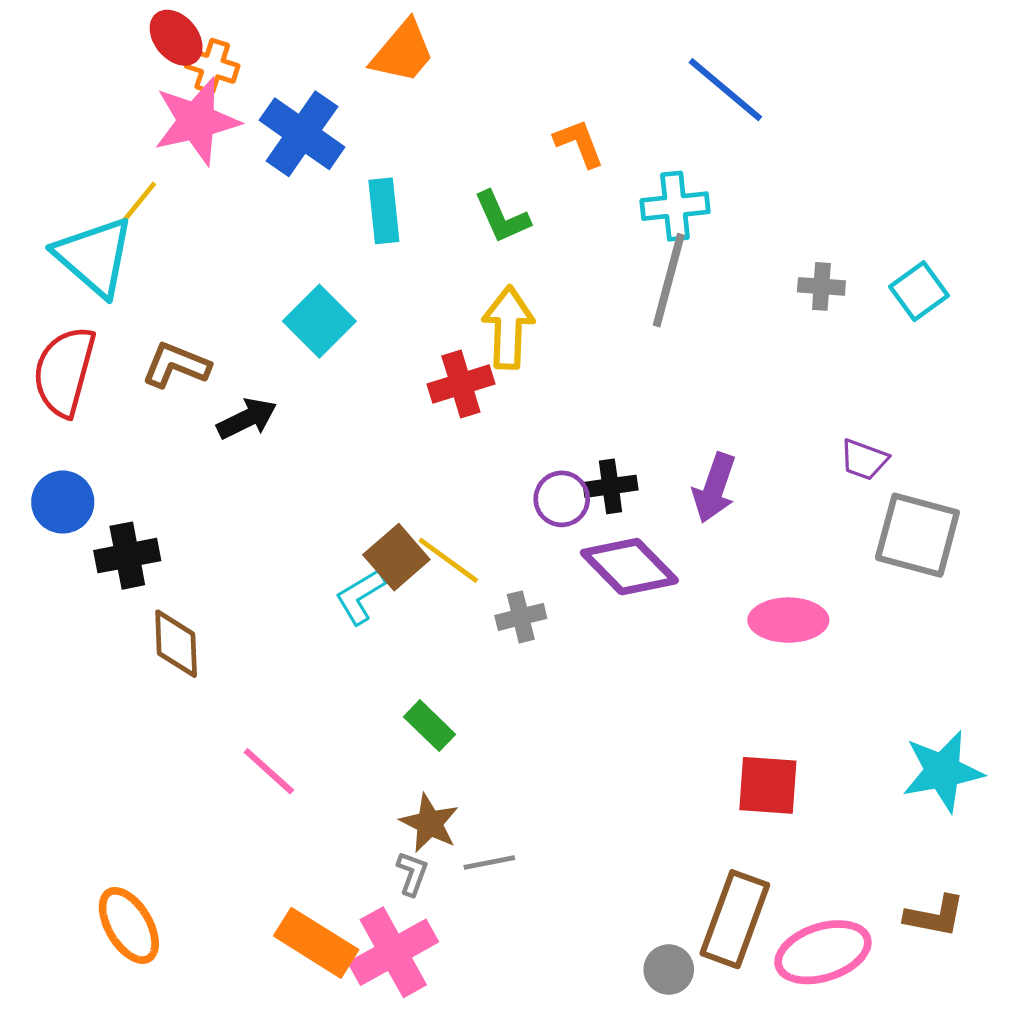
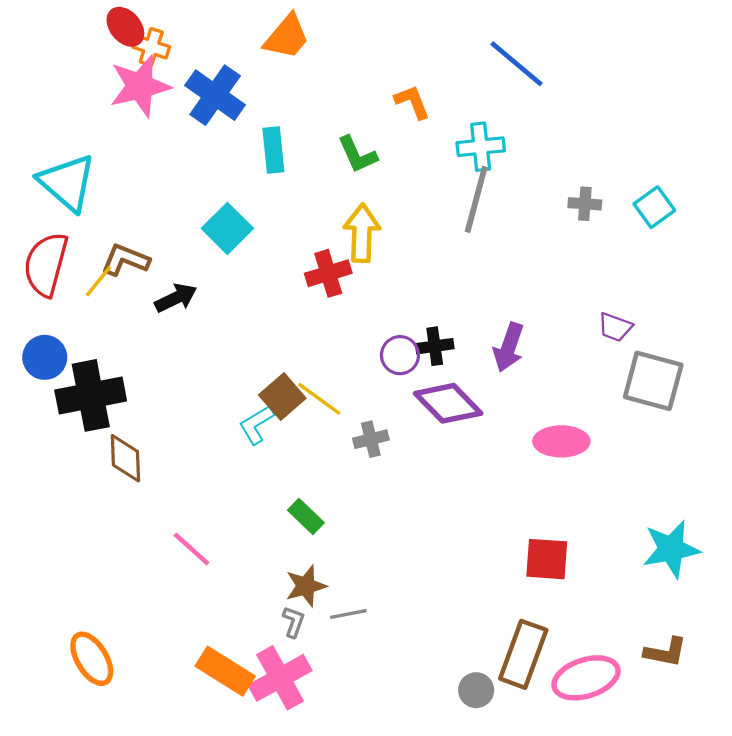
yellow line: (138, 203) -> (99, 281), moved
black cross: (127, 556) -> (91, 395), size x1.5
brown star: (429, 823) -> (306, 586), turned 30

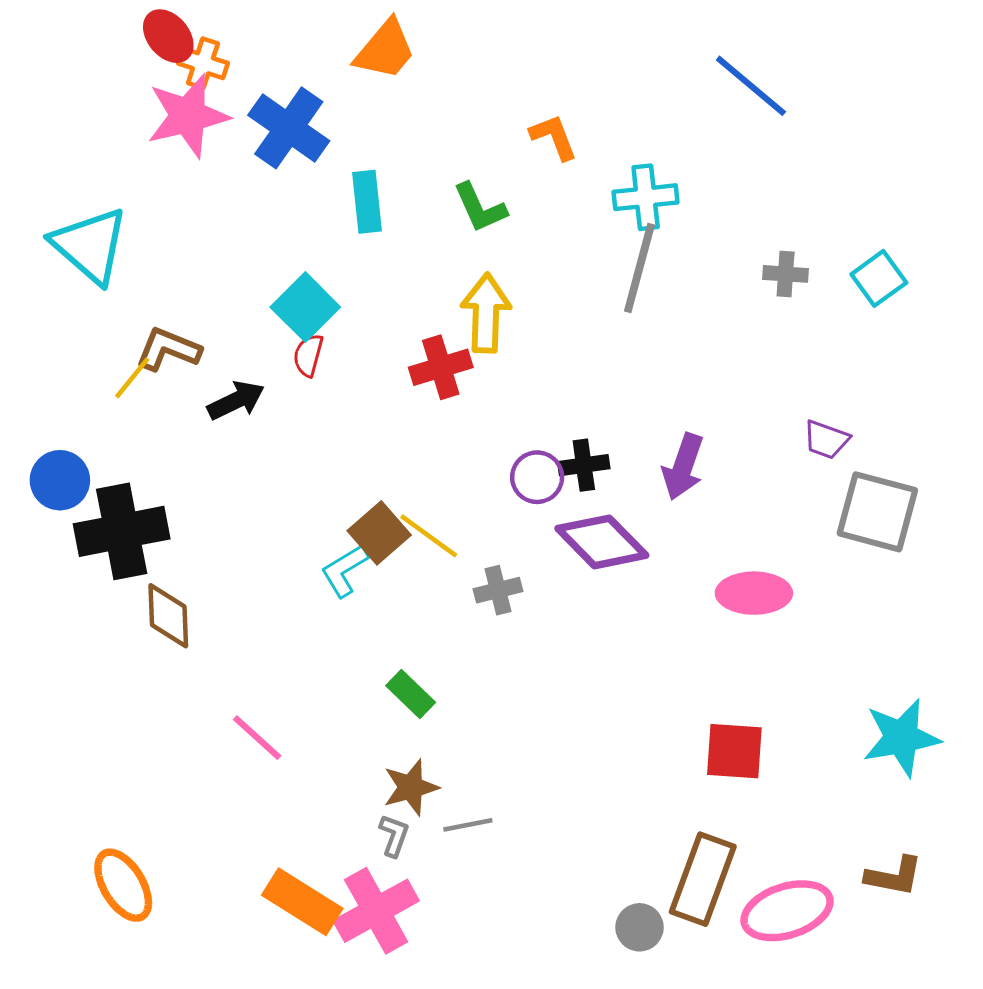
blue line: (517, 64) -> (751, 86), moved
red semicircle: (46, 264) -> (308, 355), moved, size x0.5

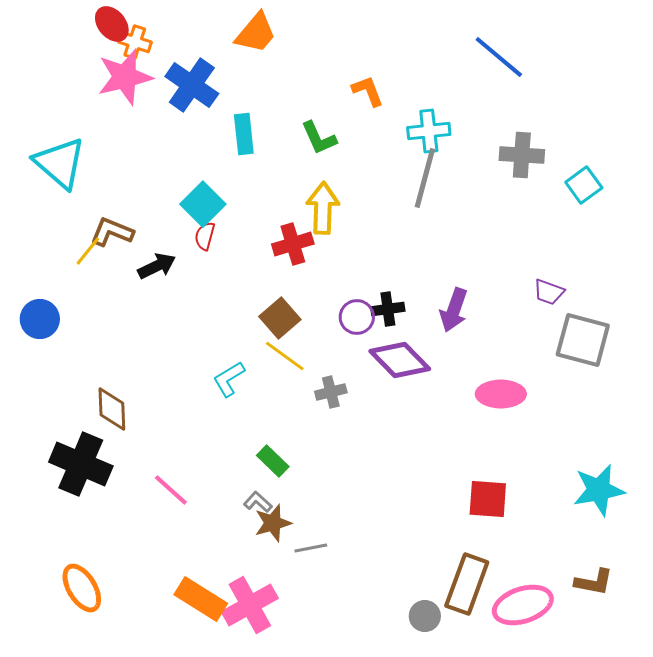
gray cross: (786, 274) -> (522, 155), moved, size x1.5
black cross: (122, 531) -> (81, 464), moved, turned 34
brown square: (379, 533) -> (280, 318), moved
gray L-shape: (394, 835) -> (258, 502), moved, turned -68

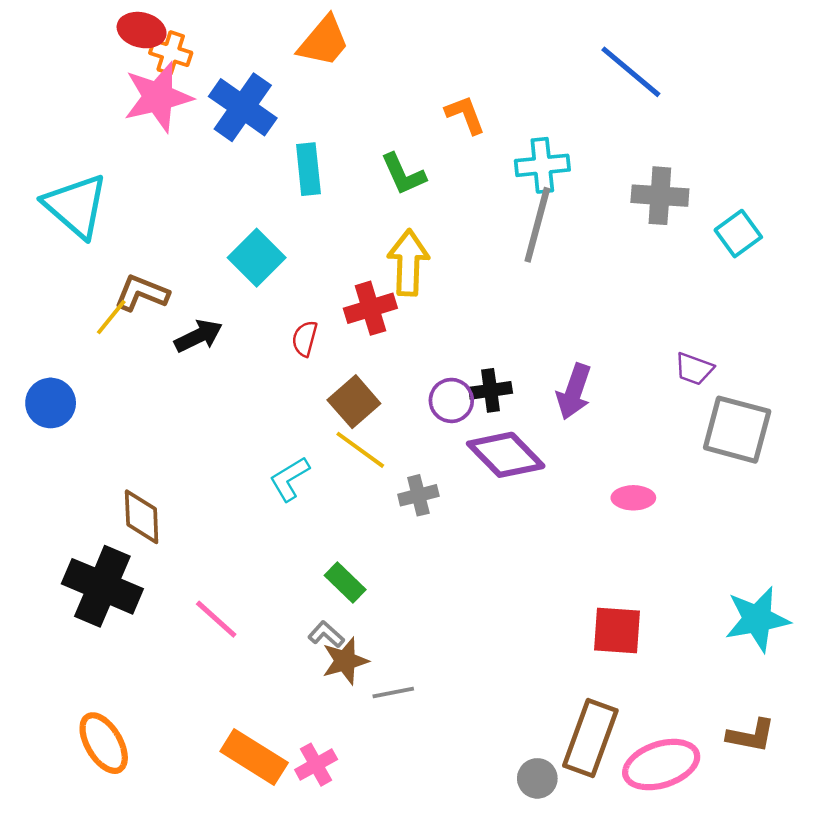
red ellipse: (112, 24) -> (142, 30), turned -36
red semicircle: (205, 236) -> (305, 339), moved
pink ellipse: (501, 394) -> (633, 498), size x0.7
pink cross: (250, 605) -> (316, 765), size x0.6

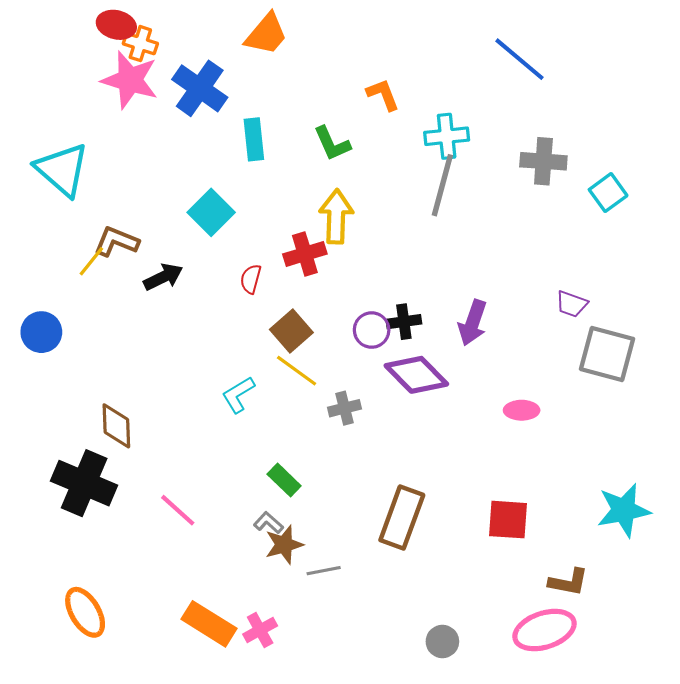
pink star: (158, 97) -> (130, 80), turned 30
brown L-shape: (751, 735) -> (568, 582), moved
brown rectangle: (590, 738) -> (402, 518), moved

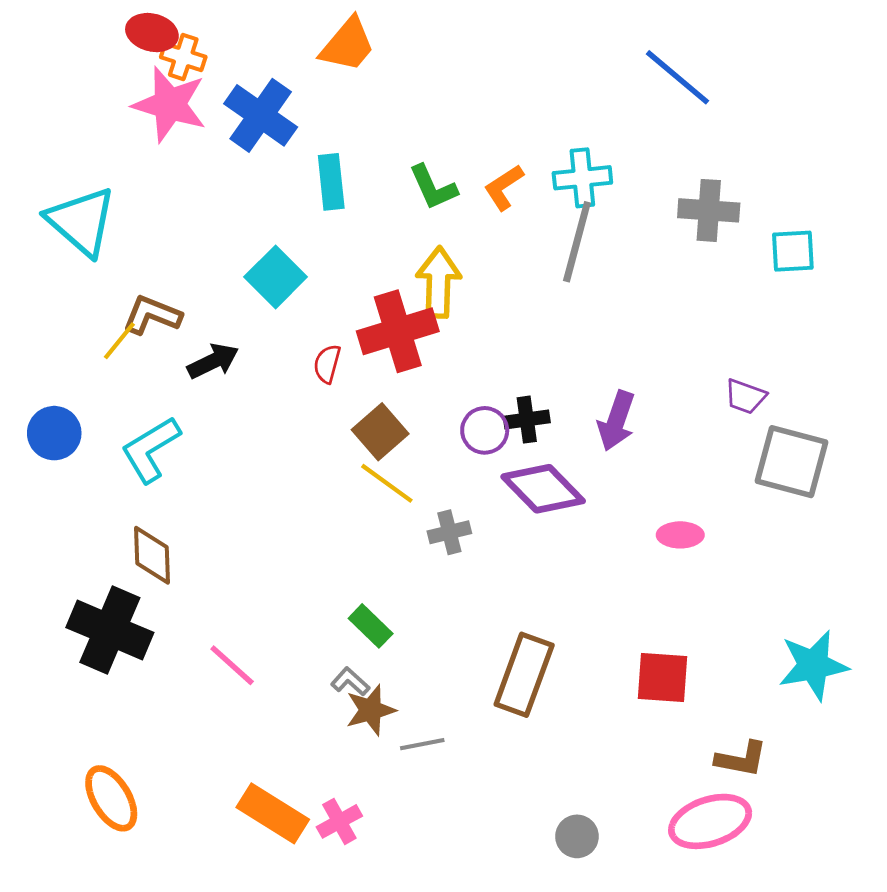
orange L-shape: (383, 95) -> (504, 187), moved, turned -102
cyan square: (608, 193) -> (793, 251), turned 33
red cross: (305, 254) -> (398, 331), size x1.4
cyan L-shape: (238, 395) -> (151, 449), moved, size x1.4

